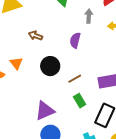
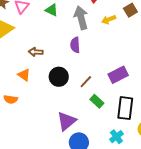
gray arrow: (89, 16) -> (81, 18), size x1.6
orange triangle: (16, 63) -> (24, 75), moved

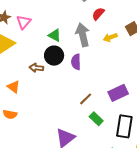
green triangle: (52, 10) -> (55, 35), moved
orange triangle: (24, 75) -> (14, 87), moved
black circle: (59, 77) -> (54, 56), moved

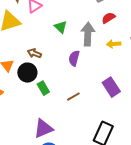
black circle: (54, 56) -> (27, 73), moved
purple rectangle: (118, 93) -> (111, 87), moved, turned 66
green rectangle: (96, 119) -> (43, 88), moved

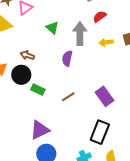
purple rectangle: (111, 87) -> (104, 96), moved
green rectangle: (43, 88) -> (38, 90), turned -32

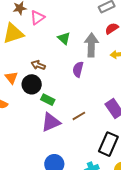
brown line: (68, 97) -> (79, 116), moved
purple triangle: (40, 130) -> (51, 122), moved

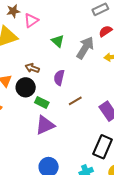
gray arrow: (91, 45) -> (85, 48), turned 30
purple semicircle: (78, 69) -> (59, 78), moved
brown line: (79, 116) -> (75, 101), moved

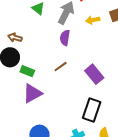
purple semicircle: (59, 78) -> (65, 38), moved

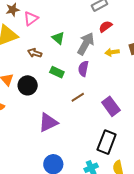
brown arrow: (15, 37) -> (35, 53), moved
green rectangle: (27, 71) -> (57, 72), moved

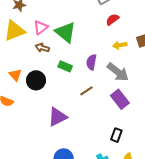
pink triangle: (31, 18) -> (41, 28), moved
green triangle: (58, 38) -> (65, 32), size x1.6
gray arrow: (86, 44) -> (118, 72), moved, turned 100
black rectangle: (107, 142) -> (116, 135), size x0.6

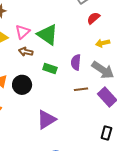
brown line: (86, 91) -> (81, 89), moved, turned 32

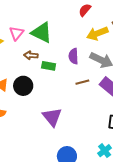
yellow arrow: (103, 43) -> (97, 33), size x1.5
brown arrow: (26, 52) -> (31, 55), moved
purple triangle: (46, 120) -> (52, 117), turned -30

